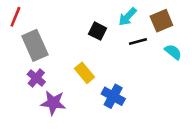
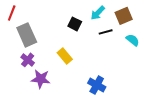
blue cross: (113, 96) -> (97, 85), moved

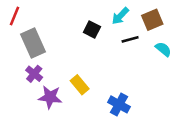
yellow rectangle: (65, 56) -> (80, 85), moved

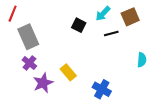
cyan semicircle: (163, 49) -> (142, 60), moved, turned 56
purple star: (50, 97) -> (43, 83), turned -30

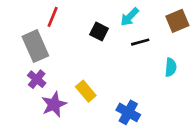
red line: (13, 14) -> (53, 17), moved
brown square: (130, 17) -> (177, 21), moved
cyan semicircle: (142, 60) -> (171, 67), moved

